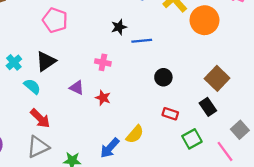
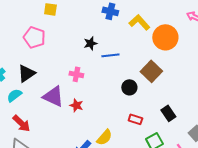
brown square: (217, 78) -> (151, 71), moved
cyan semicircle: (32, 86) -> (14, 95), turned -77
purple triangle: (77, 88) -> (53, 96), size x1.6

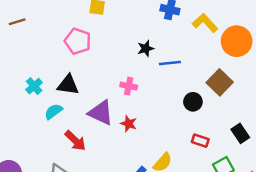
black triangle: (26, 73) -> (68, 85), turned 42
red arrow: (21, 123) -> (75, 141), moved

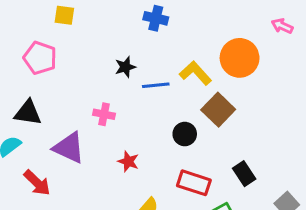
yellow L-shape: (205, 23) -> (195, 73), moved
red star: (129, 124) -> (128, 161), moved
red rectangle: (200, 141) -> (194, 183), size x1.5

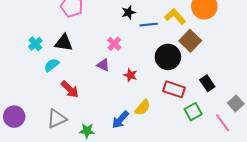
pink cross: (104, 114) -> (114, 44), turned 32
black circle: (185, 134) -> (168, 57), size x1.6
purple triangle: (69, 148) -> (103, 65), moved, size x0.6

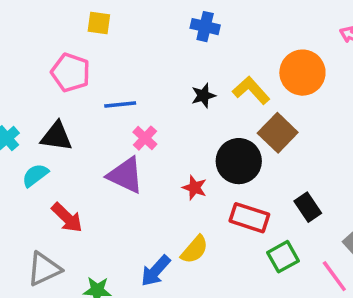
black star: (128, 12) -> (203, 96), moved
blue line: (149, 25) -> (120, 104), moved
purple triangle: (103, 65) -> (125, 175), size x1.6
red star: (130, 75) -> (195, 188), moved

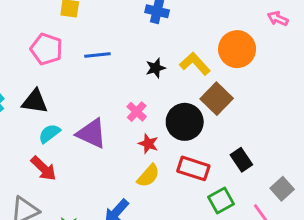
blue line: (120, 104) -> (97, 55), moved
pink cross: (145, 138) -> (137, 112), moved
cyan semicircle: (35, 175) -> (49, 133), moved
yellow semicircle: (195, 250) -> (148, 176), moved

